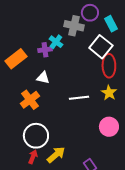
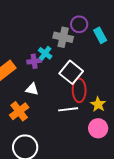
white square: (101, 47) -> (71, 72), moved
red ellipse: (109, 66) -> (79, 90), moved
pink circle: (109, 127) -> (98, 128), moved

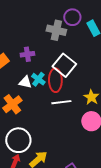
cyan cross: (45, 53) -> (38, 79), moved
red ellipse: (79, 90) -> (55, 80), moved

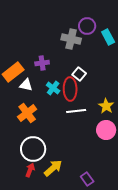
white square: (64, 65) -> (79, 74), size x0.6
white triangle: (25, 82) -> (26, 85), moved

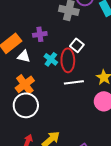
white circle: (33, 149) -> (26, 105), moved

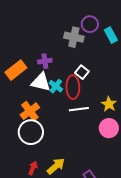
white triangle: (24, 56) -> (41, 82), moved, size x1.5

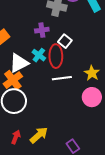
purple cross: (45, 61) -> (42, 30), moved
white triangle: (41, 82) -> (19, 63), moved, turned -40

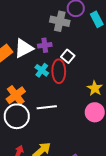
white triangle: (19, 63) -> (24, 48), moved
white line: (62, 78) -> (47, 107), moved

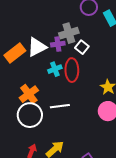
gray cross: (60, 21) -> (69, 33), moved, turned -30
white square: (68, 56) -> (82, 47), moved
cyan cross: (42, 70) -> (55, 69), turned 32

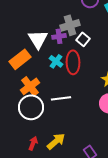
white triangle: (37, 47) -> (38, 39), turned -35
orange rectangle: (15, 53) -> (20, 59), moved
cyan cross: (55, 69) -> (56, 61), turned -32

